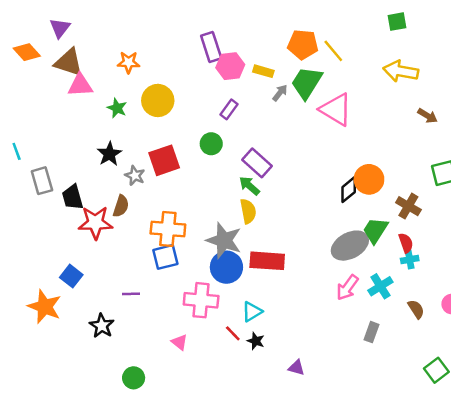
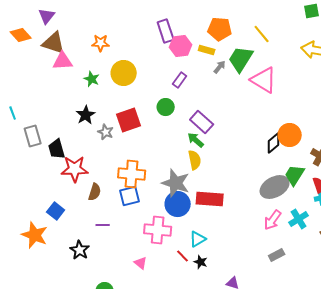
orange pentagon: (303, 45) -> (220, 29), moved
brown semicircle: (121, 206) -> (95, 192), moved
gray rectangle: (372, 332) -> (277, 255), moved, turned 42

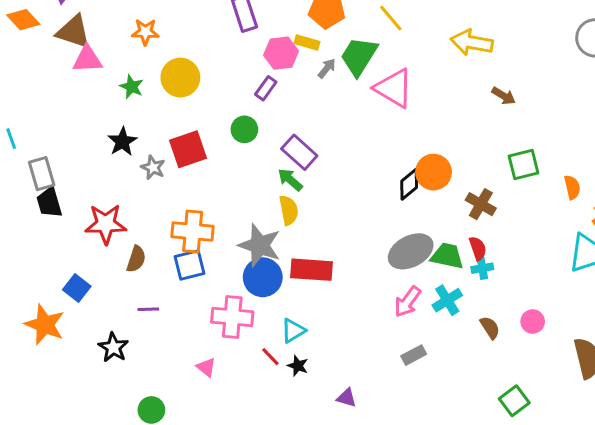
pink hexagon: (181, 46) -> (281, 53), moved
black trapezoid: (57, 149) -> (49, 203), moved
green trapezoid: (295, 175) -> (447, 256), moved, turned 70

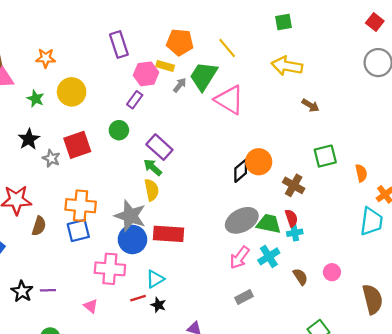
purple line: (148, 309) -> (48, 290), moved
red line: (270, 357) -> (138, 298), turned -63

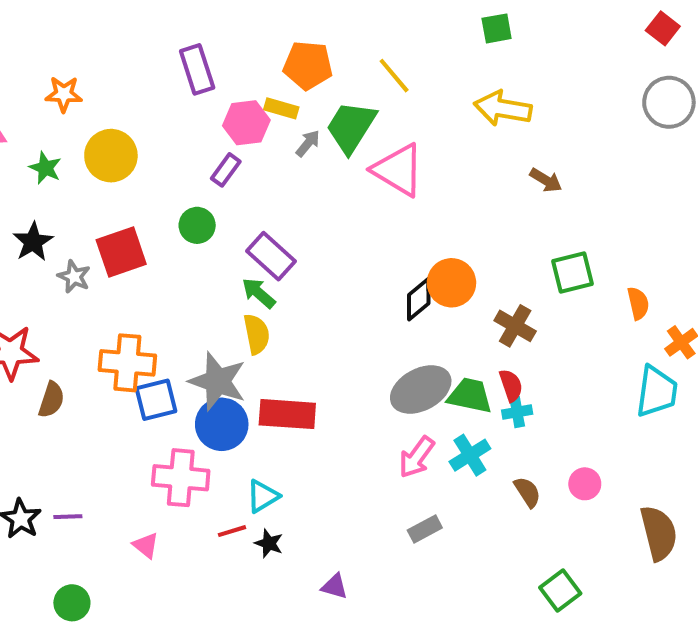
blue square: (78, 231) -> (156, 400), moved

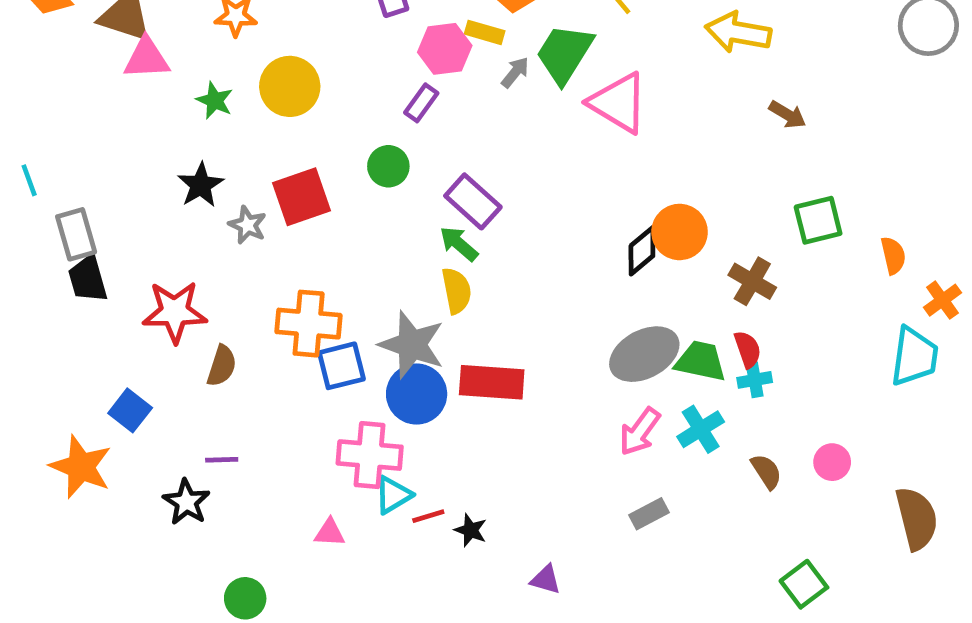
cyan triangle: (263, 496) -> (393, 495), moved
purple line: (68, 517) -> (222, 460), moved
pink triangle: (146, 545) -> (330, 533), turned -36

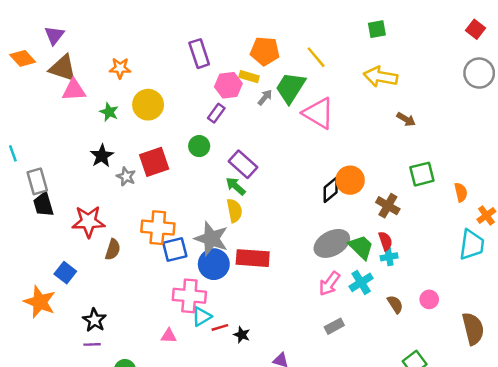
green trapezoid: (701, 361) -> (361, 247), turned 32
purple line: (222, 460) -> (92, 344), moved

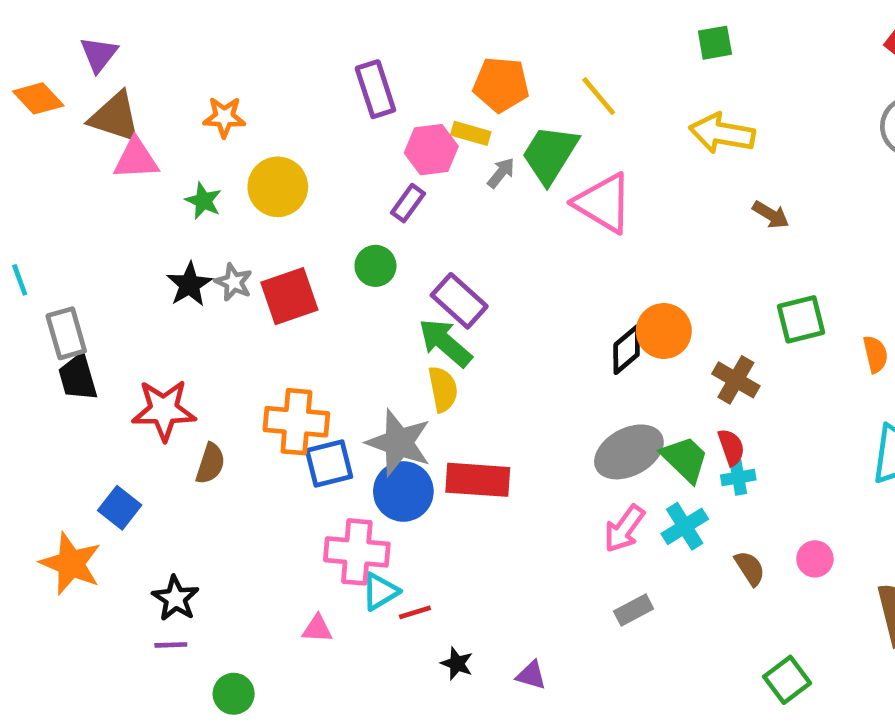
gray star: (126, 176) -> (234, 282), moved
green arrow: (236, 186) -> (445, 343), size x1.4
black star: (242, 335) -> (457, 664), moved

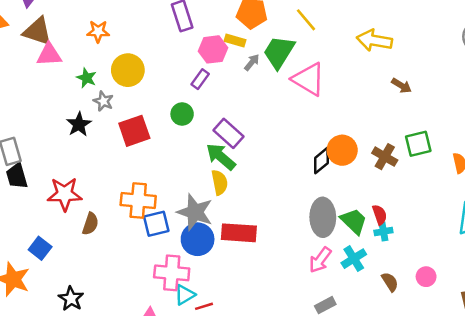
gray star: (234, 282) -> (103, 101), moved
brown cross: (736, 380) -> (385, 157), moved
gray ellipse: (629, 452) -> (323, 217), turned -63

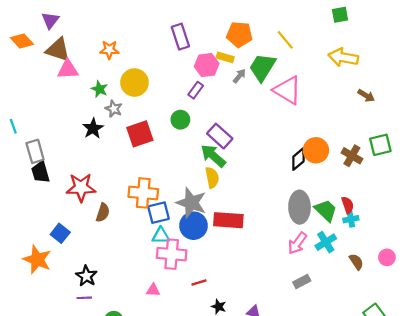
cyan triangle: (185, 295) -> (161, 236), moved, turned 30

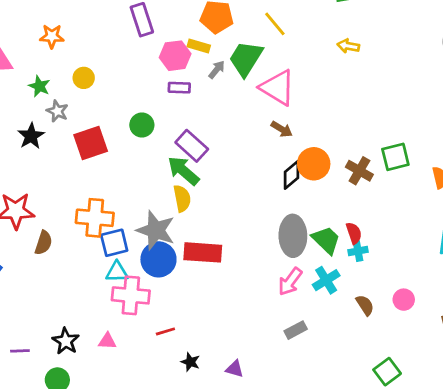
yellow arrow: (343, 57) -> (348, 46), size x0.6
yellow circle: (134, 83) -> (84, 78), size x0.6
purple rectangle: (196, 90) -> (179, 88), moved, turned 56
brown arrow: (366, 96) -> (282, 129), moved
black star: (86, 276) -> (66, 341), moved

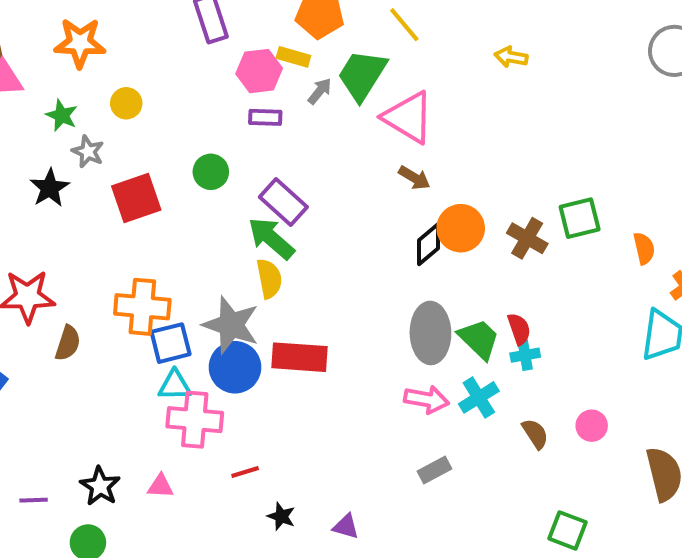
orange star: (52, 36) -> (80, 43), size x1.4
pink arrow: (290, 282) -> (426, 399), turned -116
green square: (387, 372) -> (567, 530), turned -32

